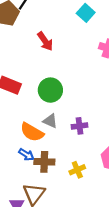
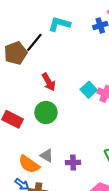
cyan square: (86, 13) -> (89, 90), moved
green circle: (50, 90) -> (46, 113), moved

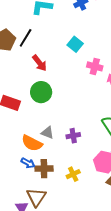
black line: (34, 42) -> (26, 38), moved
cyan square: (89, 90) -> (75, 44), moved

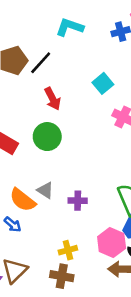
brown cross: (44, 169) -> (62, 276), moved

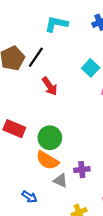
green circle: (47, 137) -> (50, 138), moved
gray triangle: (45, 190) -> (60, 180), moved
orange semicircle: (23, 200) -> (47, 160), moved

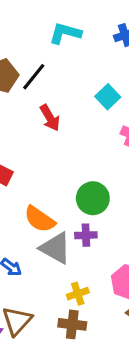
green circle: (50, 138) -> (93, 198), moved
gray triangle: (60, 180) -> (55, 248), size x1.6

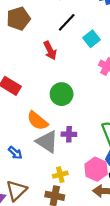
black line: (34, 77) -> (67, 22), moved
green circle: (93, 198) -> (62, 94), moved

